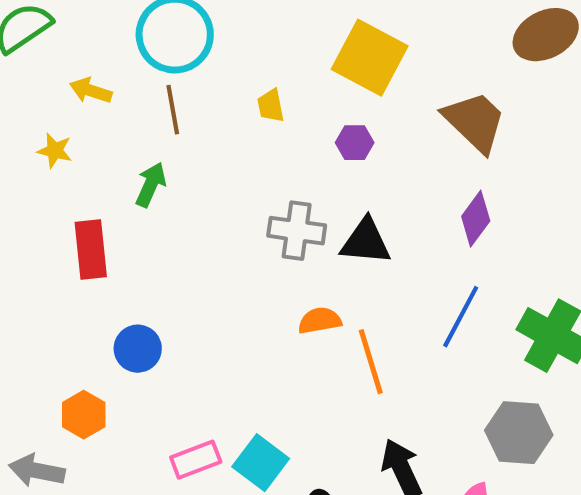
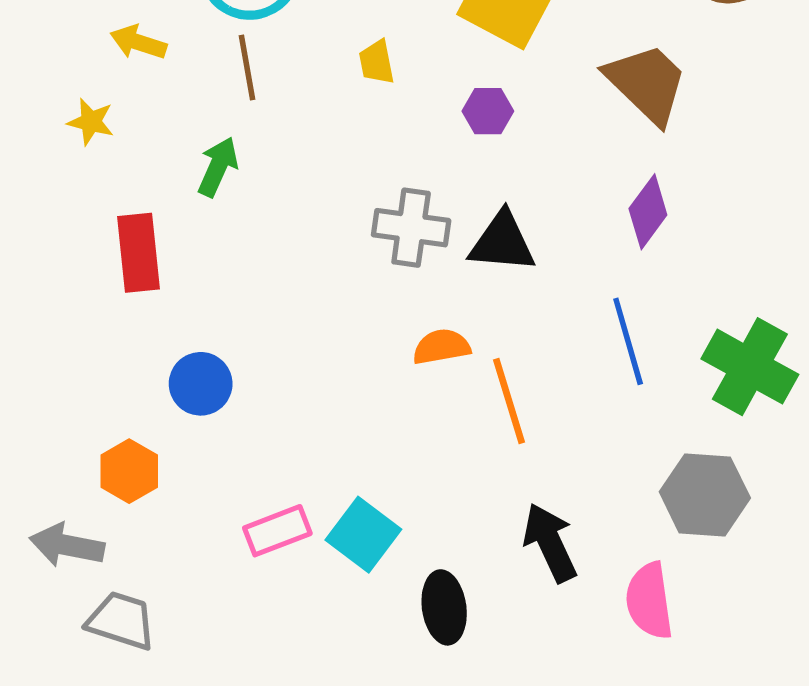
blue line: (461, 317) -> (628, 341), turned -44

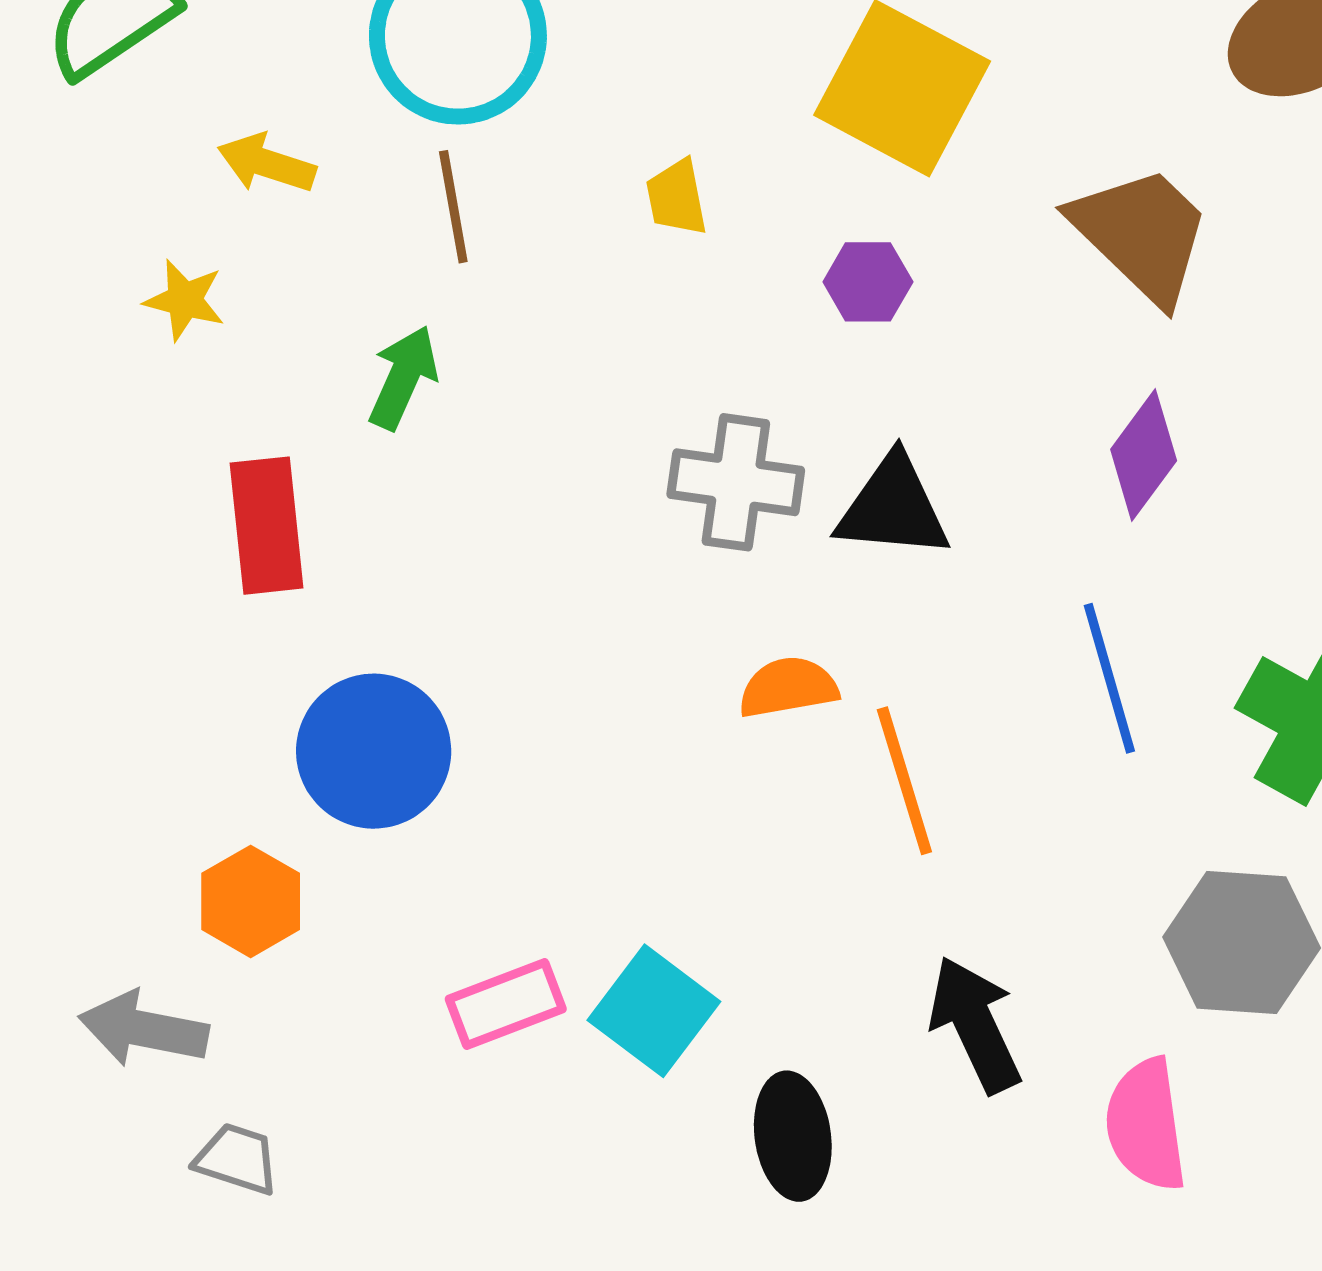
blue circle: (201, 384) -> (374, 751), size x1.4
gray trapezoid: (121, 621) -> (237, 1159), size x0.7

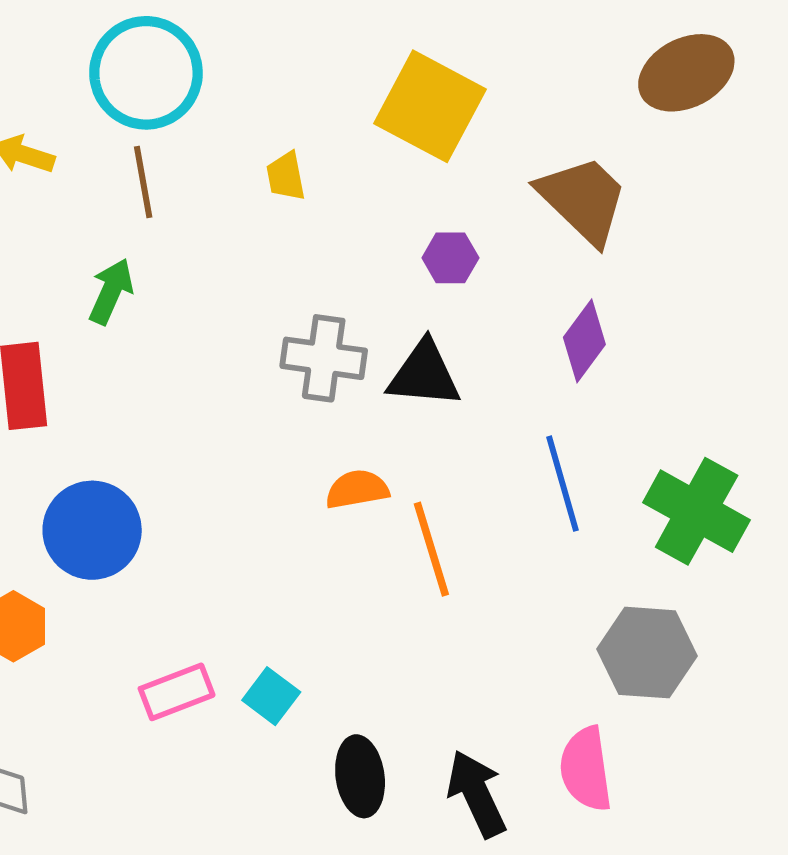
purple hexagon: (868, 282) -> (450, 258), moved
cyan square: (654, 1011) -> (271, 696), size x0.7
black arrow: (975, 1024) -> (477, 794), moved

